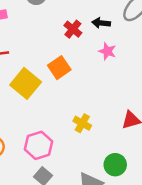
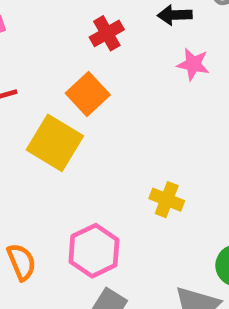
red cross: (73, 29) -> (107, 33), moved, turned 30
orange square: (59, 68) -> (88, 94), moved

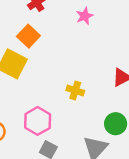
pink star: (193, 64) -> (85, 16), turned -30

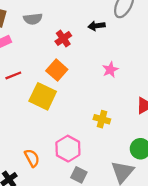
pink star: (85, 16) -> (110, 70), moved

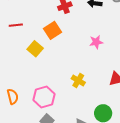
yellow square: (43, 96) -> (35, 49), size x0.7

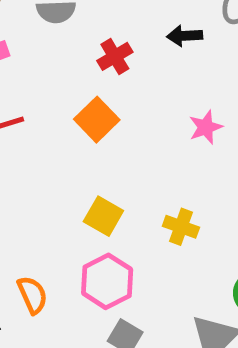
yellow square: (35, 49) -> (103, 216), moved

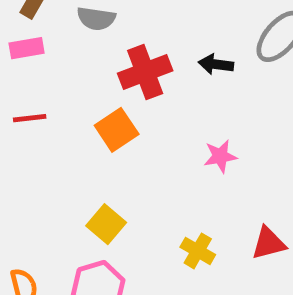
red cross: (115, 56) -> (145, 72), size x1.5
yellow cross: (181, 227) -> (198, 251), moved

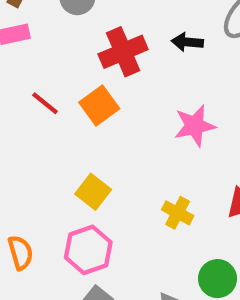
red line: (30, 118) -> (45, 103), moved, turned 48
pink star: (220, 156) -> (195, 126), size x1.4

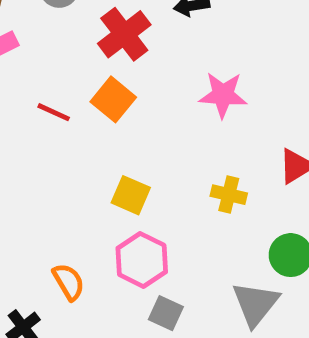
pink star: (195, 126) -> (223, 95), turned 30

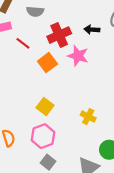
pink star: (223, 95) -> (78, 56), moved
red line: (54, 112) -> (23, 43), moved

